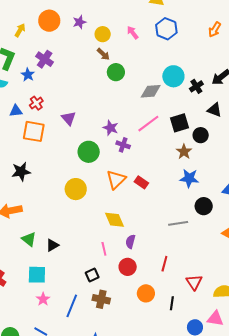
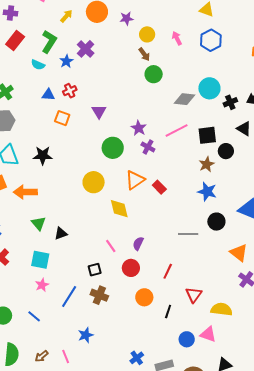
orange square: (34, 131) -> (62, 118), size x0.7
yellow diamond: (115, 220) -> (119, 209), moved
pink line: (104, 249) -> (111, 246), turned -32

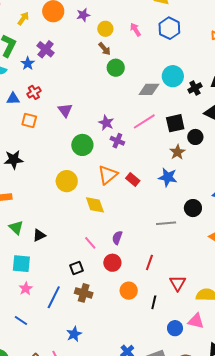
blue star: (207, 192) -> (168, 177), moved

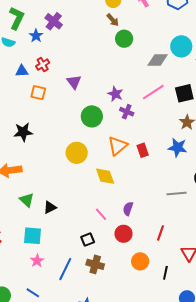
red rectangle: (133, 180) -> (143, 150), turned 32

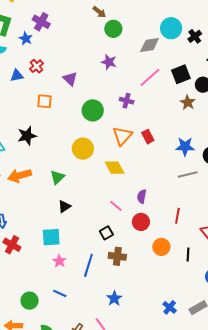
orange square: (38, 93) -> (44, 101), moved
purple star: (115, 94) -> (109, 62), moved
blue star: (178, 148) -> (185, 147), moved
green triangle: (27, 200) -> (57, 177), moved, turned 42

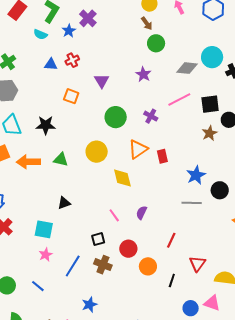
blue star: (185, 147) -> (196, 175), turned 30
green triangle: (57, 177) -> (61, 160), moved, turned 42
red circle: (141, 222) -> (128, 249), moved

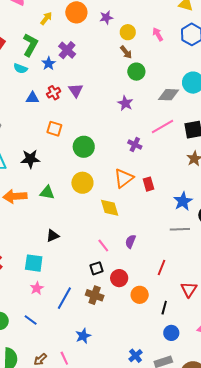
purple triangle: (102, 81) -> (76, 90), moved
green circle: (116, 117) -> (84, 147), moved
black square: (98, 239) -> (96, 268), moved
blue circle: (191, 308) -> (171, 333), moved

